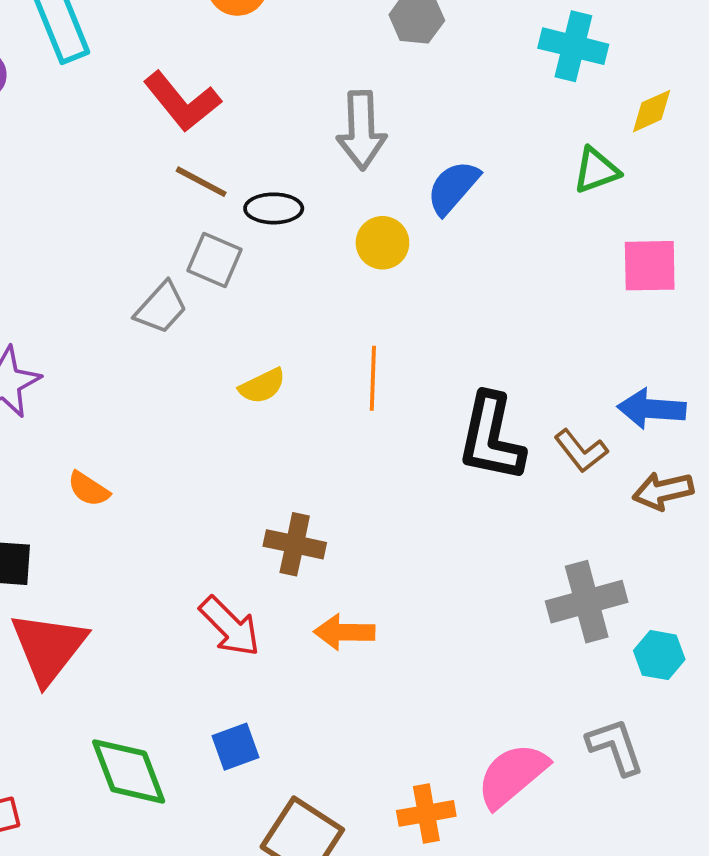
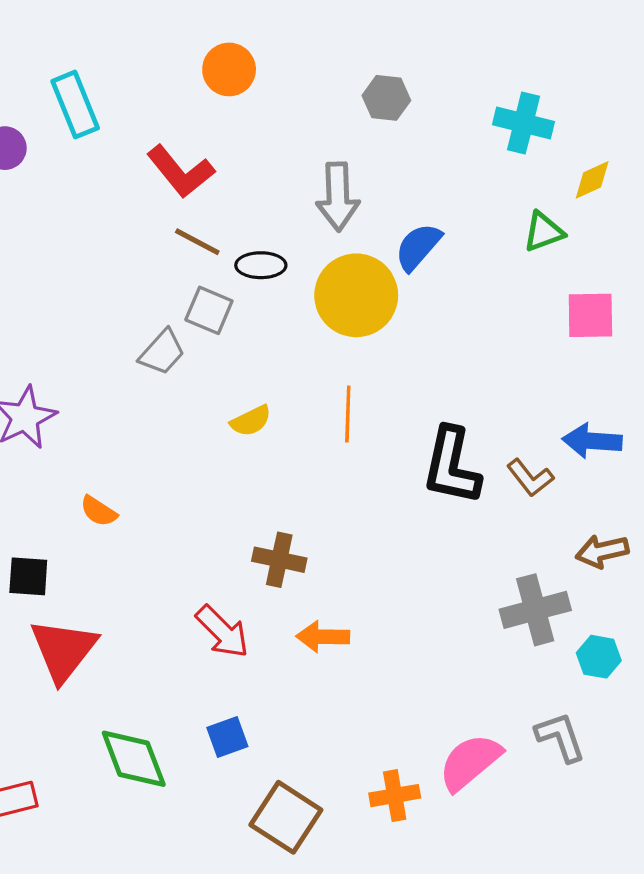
yellow circle: (382, 243) -> (356, 295), size x1.8
brown arrow: (663, 491) -> (602, 551), moved

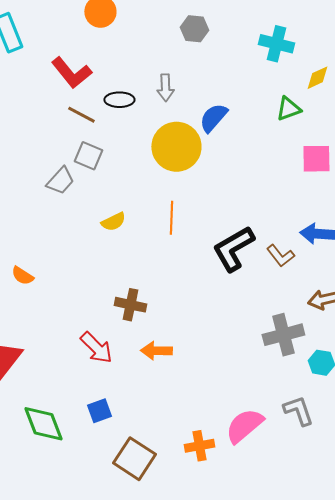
gray arrow: (338, 197) -> (165, 88), size x0.7
black ellipse: (261, 265) -> (119, 100), moved
black L-shape: (452, 466) -> (233, 249), turned 48

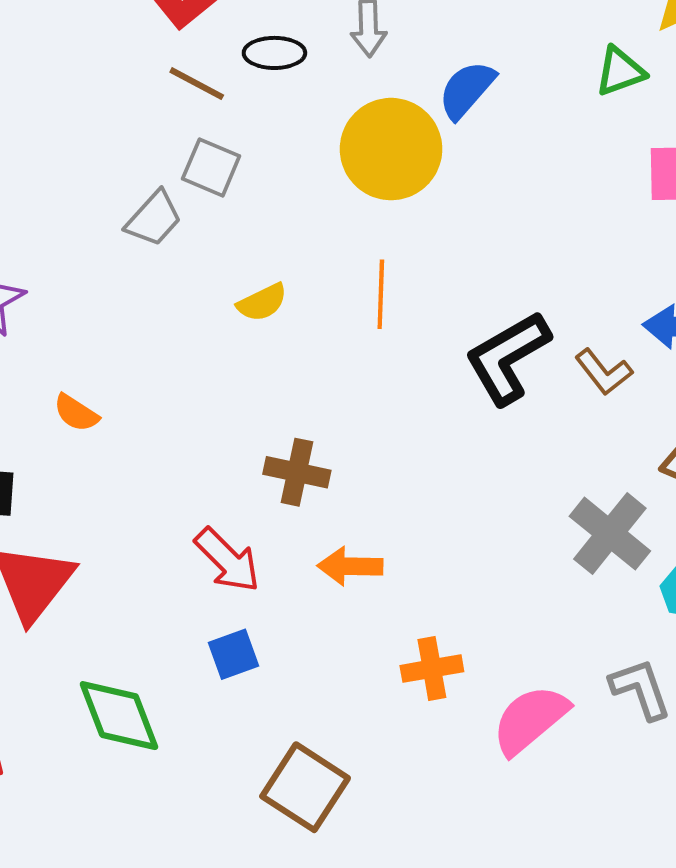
gray cross: (283, 335) -> (610, 534), turned -36
blue square: (99, 411) -> (234, 654), moved
orange cross: (199, 446) -> (432, 669), moved

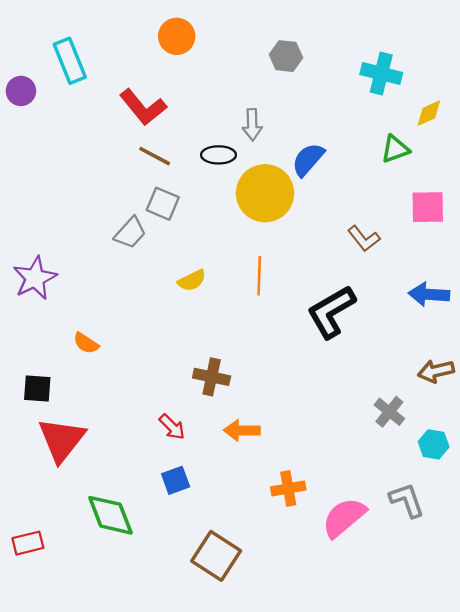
black ellipse: (274, 53) -> (219, 155), moved
brown L-shape: (604, 372) -> (364, 239), moved
gray cross: (610, 534) -> (389, 412), size x0.7
red arrow: (227, 560) -> (172, 427), size x0.7

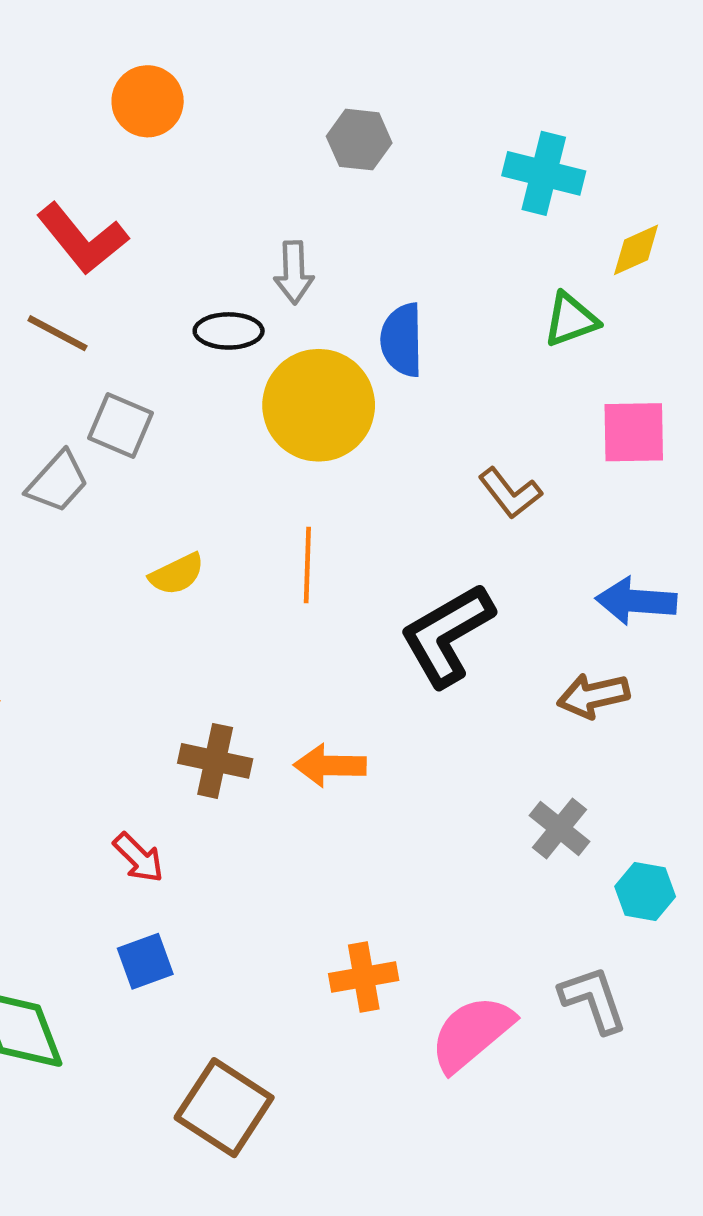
brown line: (155, 156) -> (57, 333), moved
blue semicircle: (308, 160) -> (402, 340), turned -42
brown arrow: (436, 371) -> (593, 696), moved
orange arrow: (242, 430) -> (330, 765), moved

